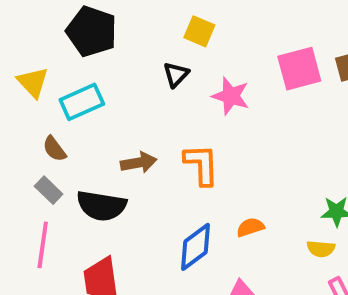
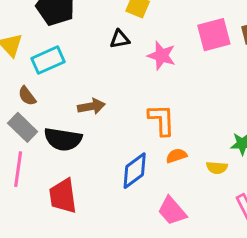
black triangle: (176, 74) -> (120, 39), turned 36
orange L-shape: (201, 165) -> (162, 120), moved
gray rectangle: (49, 190) -> (23, 127), size x1.4
yellow semicircle: (321, 249) -> (217, 168), moved

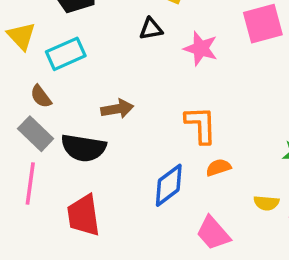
yellow semicircle: (217, 168) -> (266, 203), moved

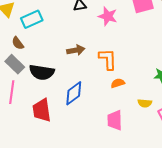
brown arrow: (117, 109) -> (76, 50), moved
blue diamond: (169, 185) -> (74, 93), moved
pink trapezoid: (213, 233) -> (115, 120), turned 40

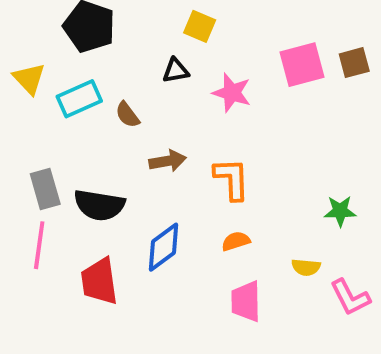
brown semicircle: (18, 43) -> (127, 115), moved
gray rectangle: (15, 64) -> (45, 189), turned 30
orange semicircle: (118, 83) -> (236, 241), moved

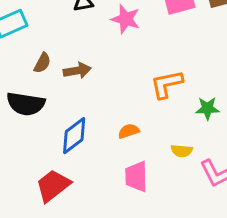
brown semicircle: (127, 115) -> (42, 63), moved, turned -115
orange L-shape: (232, 179) -> (167, 84), moved, turned -100
red trapezoid: (99, 281) -> (53, 186), moved, turned 60

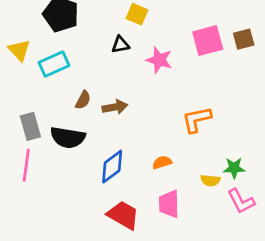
green star: (207, 108) -> (234, 168), moved
red trapezoid: (53, 186) -> (123, 215), moved, turned 68

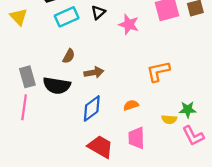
black triangle: (120, 45) -> (98, 12), turned -32
cyan rectangle: (54, 64) -> (67, 17), moved
brown arrow: (115, 107) -> (94, 72), moved

